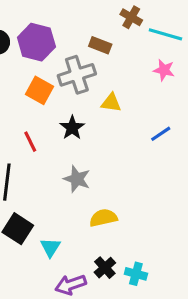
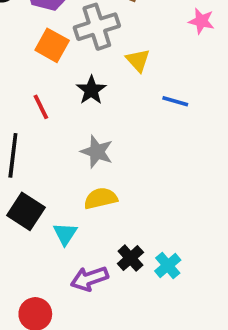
yellow triangle: (111, 103) -> (138, 60), turned 40
blue line: (161, 134) -> (175, 101), moved, turned 50
yellow semicircle: (103, 218) -> (101, 198), moved
cyan cross: (136, 274) -> (168, 265), turned 35

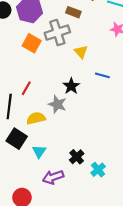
black star: (91, 90) -> (71, 86), moved
red line: (41, 107) -> (26, 88), moved, turned 56
yellow semicircle: (101, 198) -> (36, 118), moved
black cross: (130, 258) -> (77, 157), moved

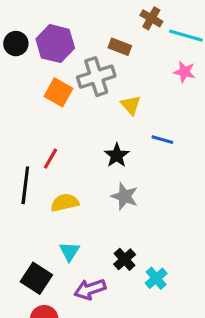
gray star: (57, 104) -> (125, 196), moved
black square: (17, 139) -> (36, 278), moved

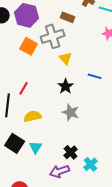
yellow triangle: (131, 105) -> (66, 58), moved
black square: (36, 278) -> (15, 143), moved
purple arrow: (90, 289) -> (60, 171), moved

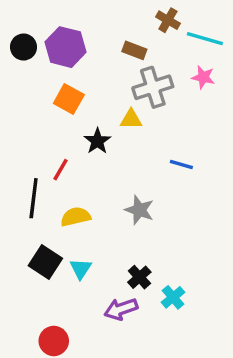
gray cross: (53, 36) -> (153, 87), moved
yellow triangle: (66, 58) -> (131, 119), turned -48
blue line: (95, 76) -> (181, 165), moved
black star: (66, 86) -> (97, 141), moved

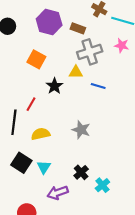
purple hexagon: (66, 47) -> (49, 22), moved
blue line: (181, 165) -> (98, 86), moved
purple arrow: (121, 309) -> (58, 193), moved

